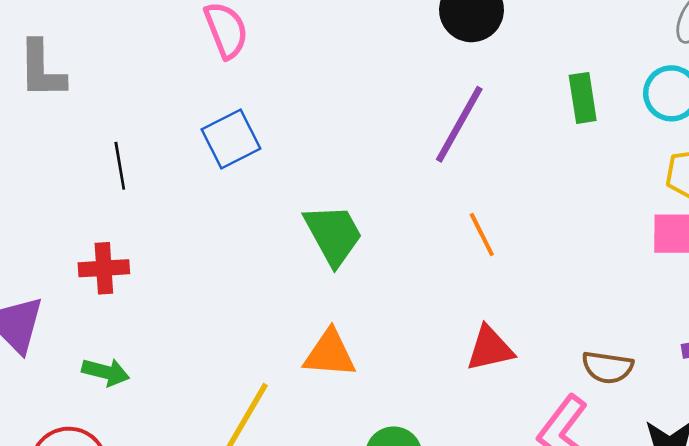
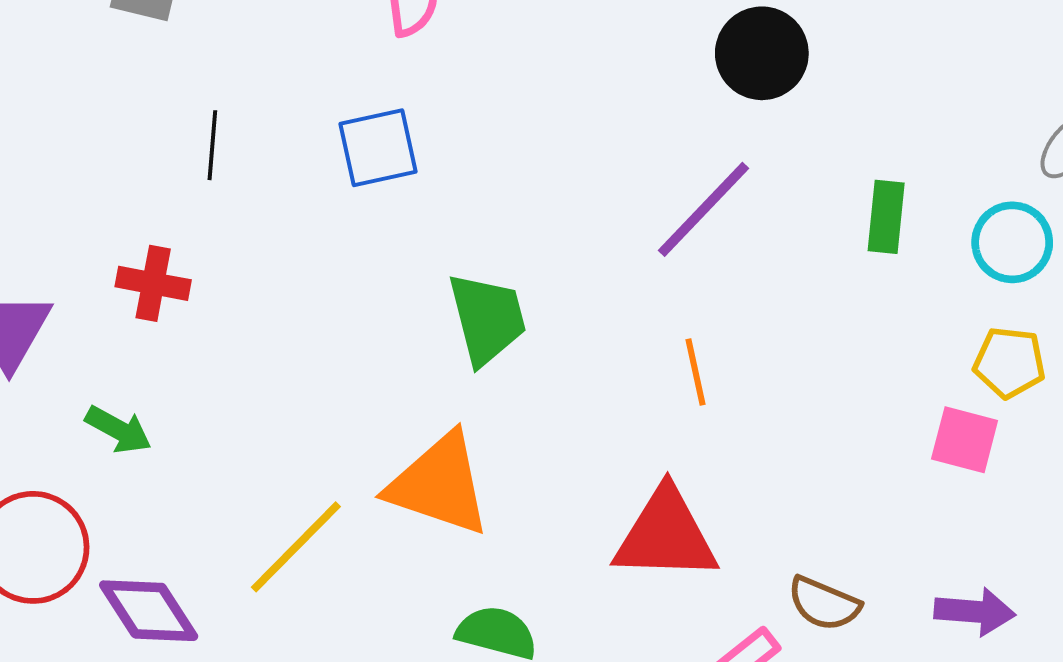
red triangle: (490, 349) -> (666, 535), size x1.5
orange triangle: (330, 354) -> (439, 484), size x1.4

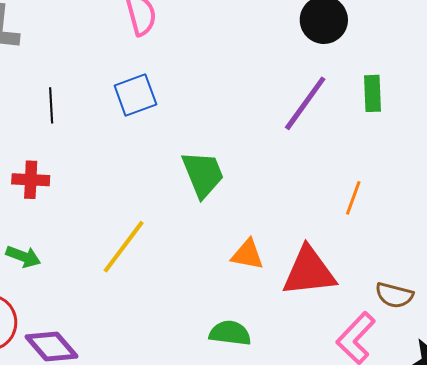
green rectangle: (886, 217) -> (373, 93), moved
orange line: (695, 372) -> (353, 198), moved, turned 40
orange triangle: (439, 484) -> (247, 255), moved, size x0.6
yellow line: (296, 547) -> (124, 247), moved

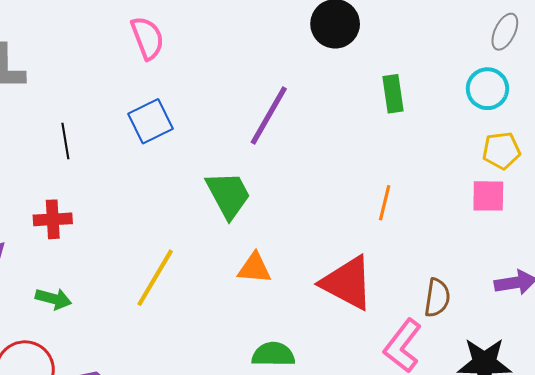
purple line: (305, 103) -> (269, 115), moved
orange triangle: (247, 255) -> (254, 268), moved
red triangle: (309, 272) -> (347, 283), turned 40
brown semicircle: (394, 295) -> (437, 298), turned -90

